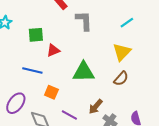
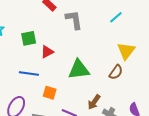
yellow triangle: (122, 52) -> (126, 51), moved

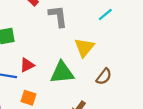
yellow triangle: (126, 51) -> (84, 47), moved
red triangle: (47, 52) -> (27, 65), moved

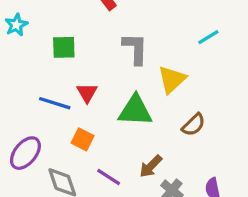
gray L-shape: (58, 16) -> (135, 49), moved
red triangle: (27, 65) -> (87, 93), turned -42

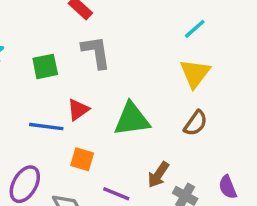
gray L-shape: (135, 49) -> (96, 52), moved
yellow triangle: (172, 80) -> (195, 73), moved
red triangle: (87, 93) -> (78, 110), turned 35

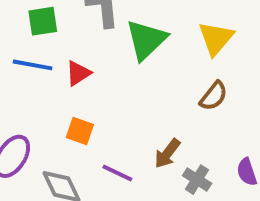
green triangle: (132, 119) -> (146, 40), moved, turned -39
blue line: (46, 127) -> (33, 65), moved

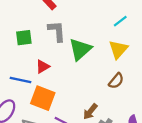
blue line: (33, 65) -> (20, 80), moved
orange square: (80, 131) -> (43, 98), size x1.6

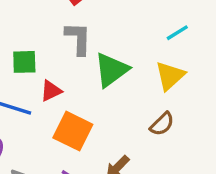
green square: (24, 38) -> (24, 62), moved
orange square: (43, 98) -> (73, 131), moved

